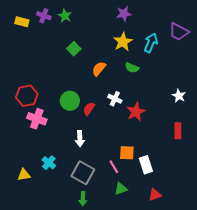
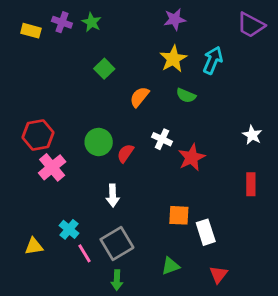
purple trapezoid: (179, 32) -> (251, 25), moved
pink cross: (37, 119) -> (52, 167), turned 30
pink line: (114, 167) -> (85, 253), moved
gray square: (83, 173) -> (117, 243), turned 30
red triangle: (155, 195) -> (218, 274), turned -32

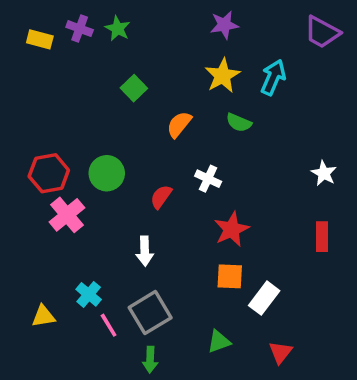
green circle: (99, 142) -> (107, 173), moved
red star: (192, 157) -> (232, 229), moved
white rectangle: (206, 232) -> (264, 298), turned 55

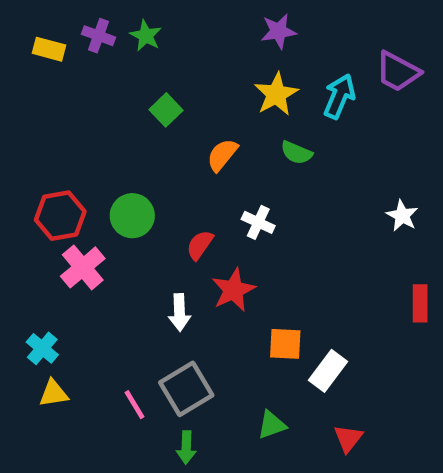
purple trapezoid: (322, 32) -> (398, 72), moved
red star: (232, 229) -> (233, 290), moved
red rectangle: (322, 237) -> (420, 303), moved
cyan cross: (89, 294) -> (42, 348), moved

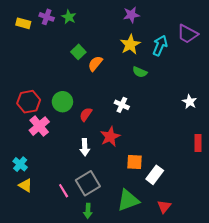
orange semicircle: (222, 155) -> (95, 64), moved
red semicircle: (200, 245) -> (86, 114), moved
yellow triangle: (54, 393) -> (25, 185), turned 40
green triangle: (272, 425) -> (128, 200), size x1.6

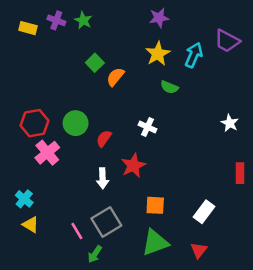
orange square: (135, 162) -> (155, 205), moved
white rectangle: (155, 175) -> (204, 212), moved
green arrow: (88, 211) -> (95, 254), moved, turned 32

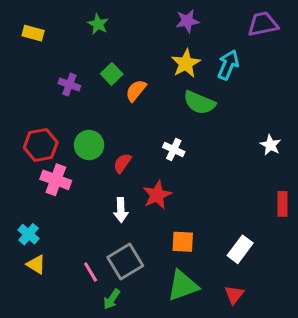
purple cross: (56, 20) -> (69, 85), moved
purple trapezoid: (227, 41) -> (263, 24), moved, turned 140
green semicircle: (169, 87) -> (199, 103), size x1.5
pink cross: (47, 153) -> (56, 180), turned -30

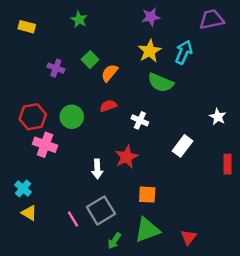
red semicircle: (122, 163) -> (108, 106), moved, turned 35
white rectangle: (240, 249) -> (182, 146), moved
green arrow: (112, 299) -> (114, 241), moved

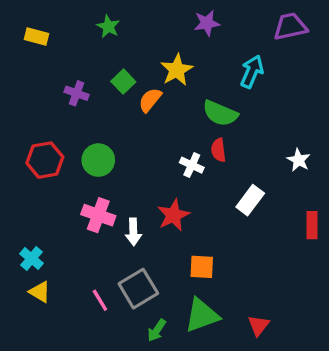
yellow star: (150, 51) -> (177, 70), moved
red semicircle: (108, 106) -> (218, 150), moved, turned -77
pink cross: (45, 145) -> (98, 215), moved

